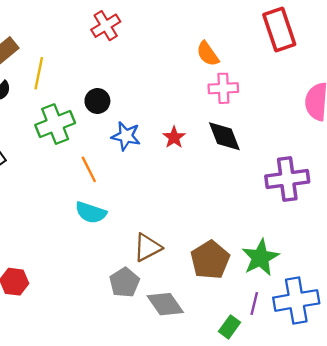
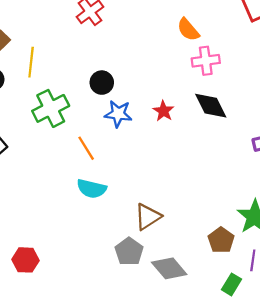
black circle: (97, 101) -> (102, 83), moved
brown pentagon: (210, 260) -> (221, 240), moved, size x0.7

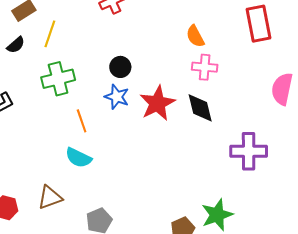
black circle: (102, 83) -> (120, 67), moved
red star: (164, 111) -> (157, 103), size x1.8
brown triangle: (148, 217) -> (50, 197), moved

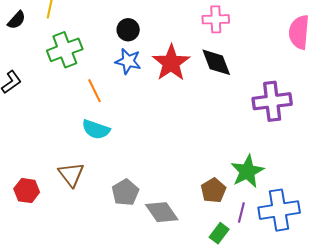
brown triangle: (50, 197) -> (71, 174), turned -40

